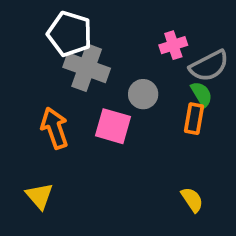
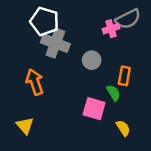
gray semicircle: (209, 66) -> (128, 19), moved
green semicircle: (202, 94) -> (113, 93), moved
pink square: (113, 126) -> (94, 109), moved

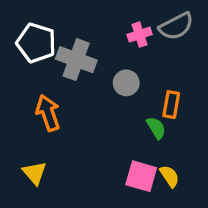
white pentagon: (44, 21) -> (36, 43), moved
pink cross: (111, 29) -> (140, 35), moved
pink square: (94, 109) -> (141, 176), moved

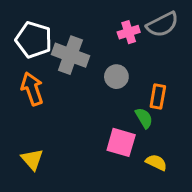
orange arrow: (48, 113) -> (32, 89), moved
pink square: (141, 176) -> (121, 142), moved
yellow semicircle: (170, 176) -> (156, 162), turned -30

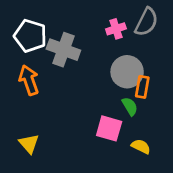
gray semicircle: (162, 24) -> (146, 22), turned -36
gray circle: (116, 77) -> (127, 72), moved, size x1.5

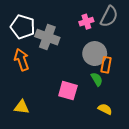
pink square: (109, 128) -> (68, 91), moved
yellow triangle: (29, 144) -> (22, 107), turned -42

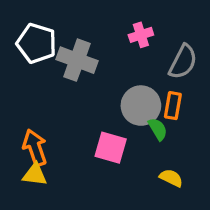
gray semicircle: (109, 16) -> (183, 62), moved
gray circle: (95, 54) -> (141, 106), moved
orange arrow: (22, 60) -> (35, 148), moved

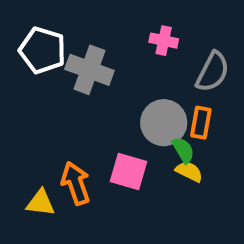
pink cross: (141, 35) -> (164, 41), turned 30
orange arrow: (35, 148) -> (76, 183), moved
yellow semicircle: (171, 178) -> (189, 172), moved

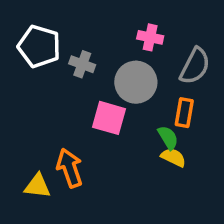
gray cross: (89, 70) -> (82, 64), size x0.6
gray circle: (164, 123) -> (136, 82), moved
pink square: (129, 172) -> (109, 118), moved

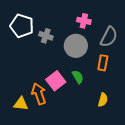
pink square: (109, 118) -> (56, 81), moved, turned 36
green semicircle: (168, 138) -> (78, 77), moved
yellow semicircle: (173, 157) -> (103, 100), moved, turned 80

